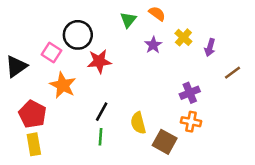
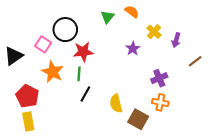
purple star: (153, 45) -> (133, 49), moved
green line: (100, 137) -> (79, 74), moved

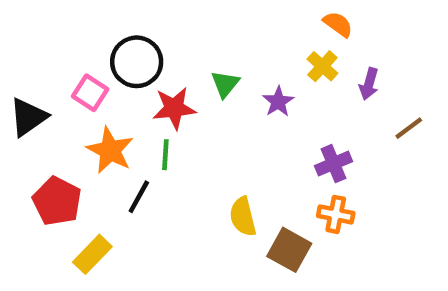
orange semicircle: (132, 12) -> (338, 24), moved
green triangle: (108, 17) -> (225, 84), moved
black line: (85, 94) -> (139, 197), moved
yellow rectangle: (28, 121) -> (92, 254), moved, turned 54

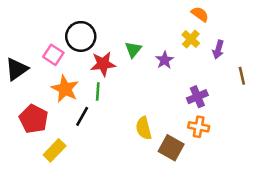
brown line: (409, 128) -> (242, 76), turned -66

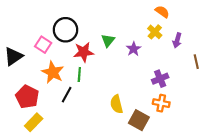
yellow rectangle: (55, 150) -> (34, 122), moved

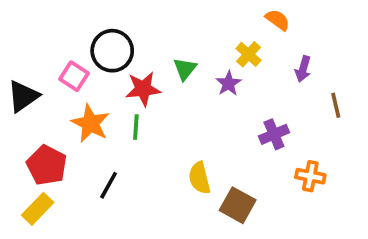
yellow cross: (155, 32) -> (249, 54), moved
black line: (67, 95) -> (109, 185), moved
orange cross: (161, 103) -> (310, 176), moved
yellow rectangle: (34, 122) -> (38, 209), moved

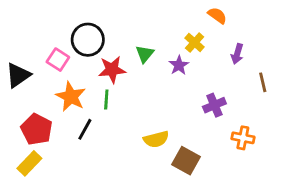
yellow semicircle: (199, 178) -> (156, 139), turned -90
black line: (109, 185) -> (85, 129), moved

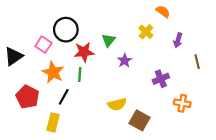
purple star: (179, 65) -> (125, 61), moved
yellow rectangle: (29, 163) -> (53, 122), moved, turned -30

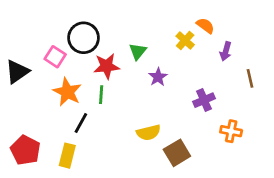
orange semicircle: (163, 11) -> (205, 26), moved
red pentagon: (27, 97) -> (25, 150), moved
brown square: (139, 120) -> (177, 153), turned 30

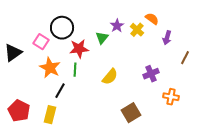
purple star: (158, 77) -> (117, 26), moved
brown line: (250, 78) -> (185, 58), turned 40
yellow semicircle: (149, 133) -> (110, 77), moved, turned -36

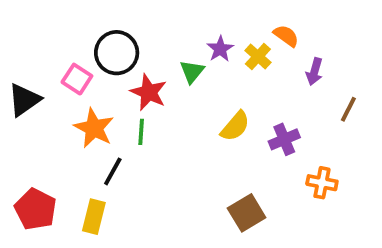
red star: (79, 49) -> (149, 92), turned 30
yellow semicircle: (110, 77) -> (235, 126), moved

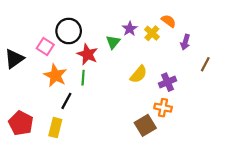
orange cross: (322, 183) -> (163, 108), moved

